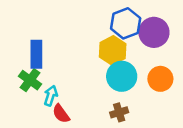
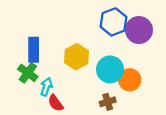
yellow hexagon: (113, 50) -> (76, 57), moved
orange circle: (160, 79) -> (130, 80), moved

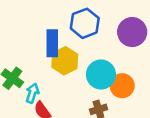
blue hexagon: (113, 22) -> (85, 23), moved
blue rectangle: (34, 50) -> (52, 43), moved

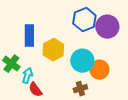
blue hexagon: (85, 23) -> (84, 20), moved
blue rectangle: (52, 43) -> (29, 36), moved

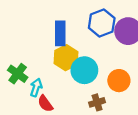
blue rectangle: (29, 36) -> (60, 33), moved
cyan circle: (82, 61) -> (84, 70), moved

